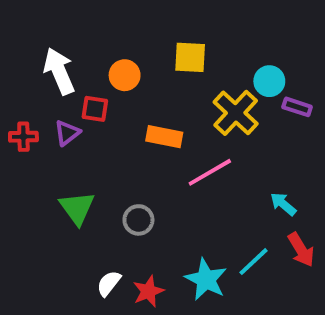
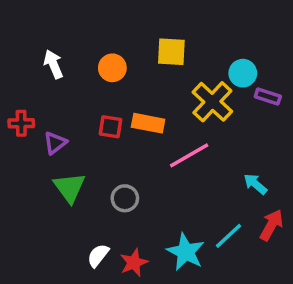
white arrow: (59, 71) -> (53, 64), size x0.7
red square: (95, 109) -> (111, 127), moved
purple triangle: (67, 133) -> (55, 143), moved
red arrow: (301, 250) -> (271, 225), turned -120

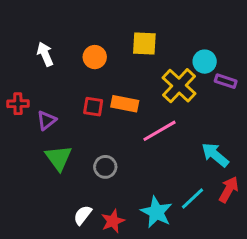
cyan arrow: (255, 184) -> (215, 155), size x1.4

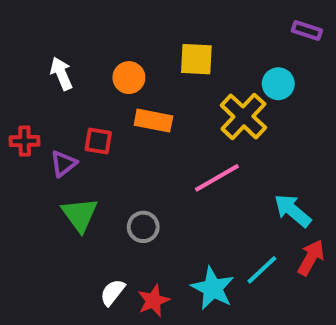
purple rectangle: (226, 81) -> (307, 31), moved
orange rectangle: (125, 104) -> (153, 121), moved
red square: (93, 107) -> (98, 141), moved

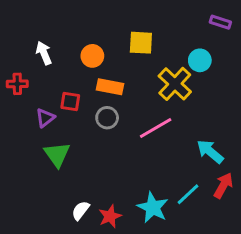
red cross: (25, 141) -> (17, 84), moved
gray circle: (143, 227) -> (107, 118), moved

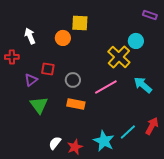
yellow square: (141, 43) -> (80, 23), moved
orange rectangle: (110, 87) -> (76, 104), moved
cyan arrow: (210, 152) -> (143, 85), moved

